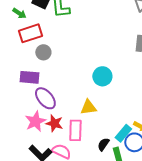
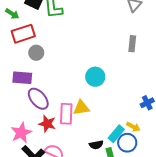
pink star: (35, 121) -> (21, 133), moved
pink rectangle: (75, 130) -> (66, 114), moved
black semicircle: (103, 144) -> (96, 145), turned -136

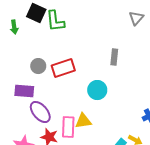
green arrow: (12, 14) -> (14, 27), turned 48
red rectangle: (23, 34) -> (63, 68), moved
gray rectangle: (132, 44) -> (114, 57), moved

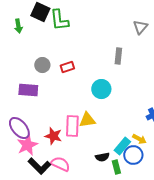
gray triangle: (136, 18) -> (140, 27), moved
red rectangle: (63, 68) -> (67, 67), size x0.6
purple ellipse: (40, 112) -> (19, 128), moved

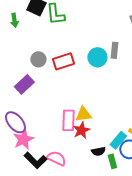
red rectangle: (67, 67) -> (63, 61), size x1.5
cyan circle: (101, 89) -> (97, 57), moved
purple rectangle: (28, 90) -> (24, 84), turned -48
red star: (53, 136) -> (81, 130), moved, turned 30

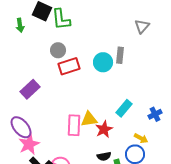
gray circle: (38, 59) -> (58, 50), moved
red star: (81, 130) -> (104, 129), moved
cyan rectangle: (118, 140) -> (124, 108), moved

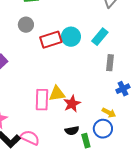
gray rectangle: (120, 55) -> (110, 63), moved
red rectangle: (69, 66) -> (51, 40), moved
cyan rectangle: (124, 108) -> (100, 37), moved

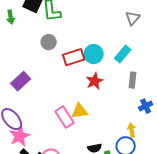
pink rectangle: (42, 100) -> (65, 117), turned -35
red star: (72, 104) -> (95, 81), moved
yellow arrow: (109, 113) -> (132, 130), turned -128

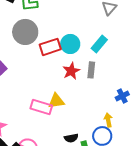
gray circle: (49, 42) -> (25, 32), size x1.6
gray rectangle: (133, 80) -> (91, 70), moved
pink rectangle: (65, 117) -> (41, 107), turned -40

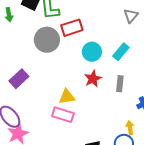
red rectangle: (50, 47) -> (72, 28), moved
gray rectangle: (91, 70) -> (120, 84), moved
yellow triangle: (56, 101) -> (67, 97), moved

